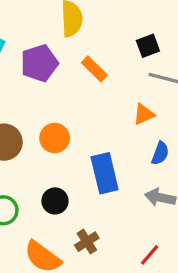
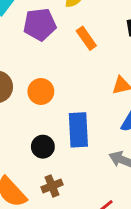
black circle: (55, 201) -> (43, 147), moved

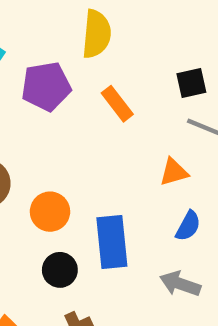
orange circle: (41, 91) -> (50, 212), moved

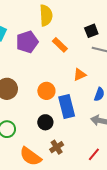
orange triangle: (174, 172) -> (80, 75), moved
orange circle: (50, 212) -> (46, 91), moved

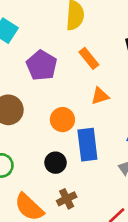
purple pentagon: (27, 42) -> (42, 65), moved, turned -30
orange triangle: (80, 75) -> (100, 96), moved

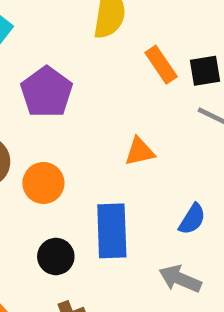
orange rectangle: (89, 58) -> (161, 65), moved
orange circle: (62, 120) -> (43, 183), moved

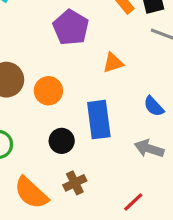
purple pentagon: (47, 92) -> (71, 27), moved
blue semicircle: (192, 219) -> (154, 106), turned 110

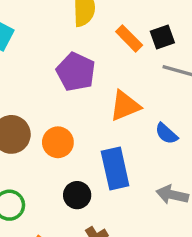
orange triangle: (113, 63) -> (125, 106), size x1.4
blue semicircle: (154, 106) -> (166, 134), moved

